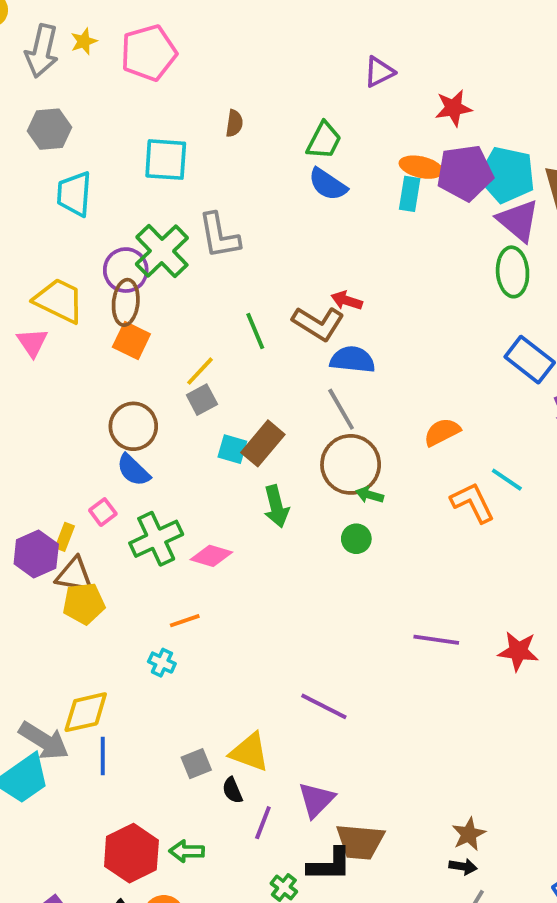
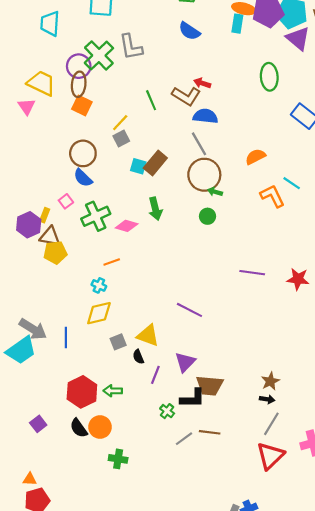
blue semicircle: (328, 184) -> (189, 31), moved
green ellipse: (513, 272) -> (269, 77), moved
green arrow: (276, 506) -> (155, 209), moved
yellow diamond: (86, 712) -> (99, 313), moved

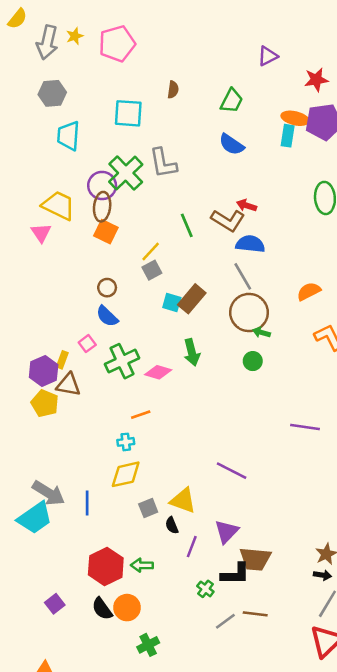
brown circle: (83, 153) -> (107, 288), size x0.6
yellow pentagon: (55, 252) -> (45, 403), moved, turned 30
cyan cross: (99, 285) -> (126, 442), turned -32
green cross: (118, 459) -> (148, 645), turned -36

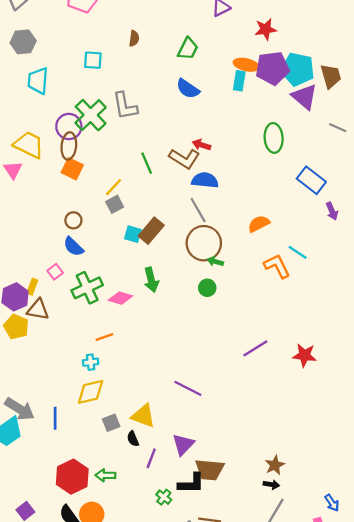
cyan square: (128, 113) -> (93, 60), size x0.7
purple line: (305, 427) -> (255, 348), turned -40

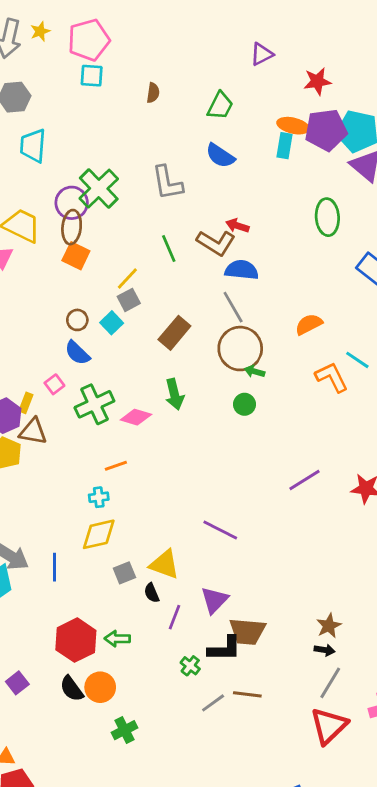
cyan square: (93, 60) -> (92, 76), moved
gray L-shape: (125, 106) -> (167, 183), moved
cyan square: (133, 234) -> (112, 323), moved, turned 30

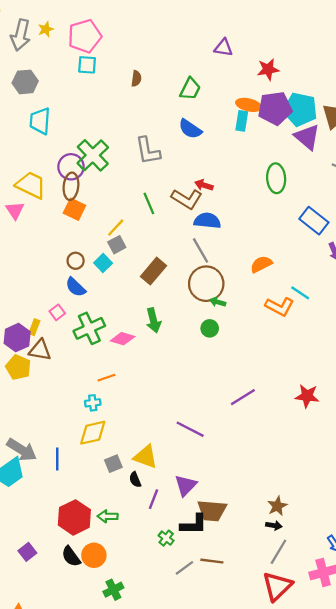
purple triangle: (262, 54) -> (223, 48), turned 36
orange L-shape: (332, 377) -> (280, 307), turned 144
purple line: (305, 480) -> (243, 397), moved

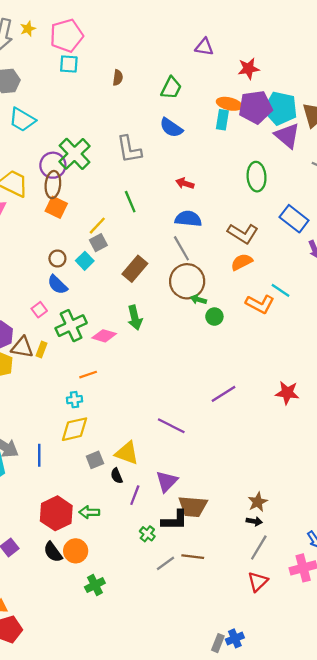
cyan trapezoid: (40, 121) -> (22, 120), turned -64
brown L-shape: (187, 199) -> (243, 233), moved
yellow rectangle: (34, 327) -> (42, 350), moved
green circle: (210, 328) -> (214, 317), moved
red triangle: (277, 586) -> (258, 582), size x0.7

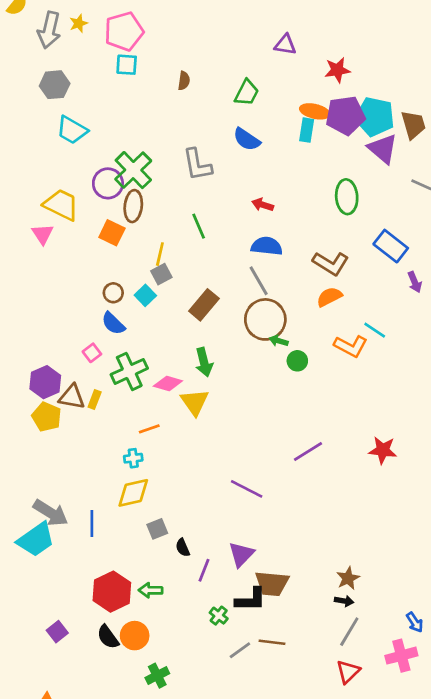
brown ellipse: (53, 185) -> (133, 206), moved
yellow line: (97, 226) -> (160, 254), turned -30
yellow triangle: (127, 453) -> (195, 402), moved, turned 35

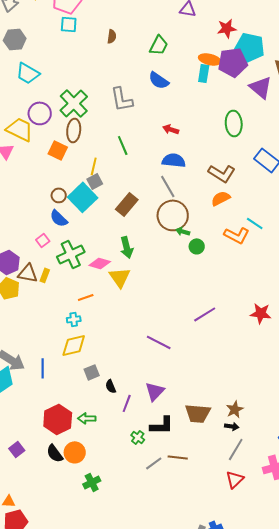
cyan pentagon: (375, 117) -> (250, 47), moved
purple circle: (108, 183) -> (40, 113), moved
cyan square: (145, 295) -> (83, 197), size x1.8
brown trapezoid: (272, 584) -> (198, 413), moved

